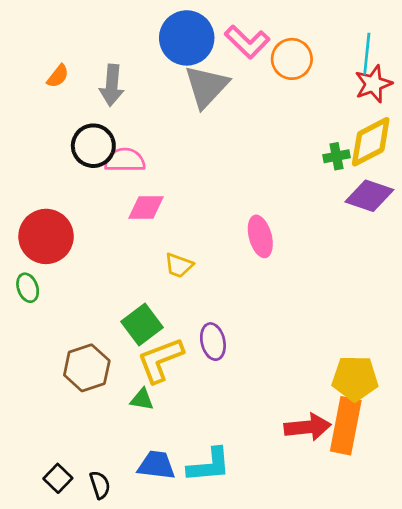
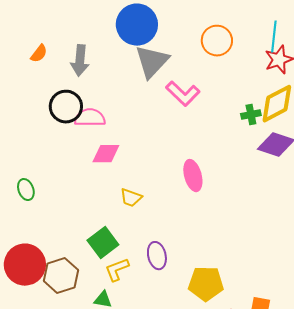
pink L-shape: (247, 42) -> (183, 94), moved
red circle: (46, 236) -> (25, 265), moved
green ellipse: (28, 288) -> (26, 190), moved
yellow L-shape: (160, 360) -> (117, 270), size x0.7
yellow pentagon: (355, 378) -> (206, 284), moved

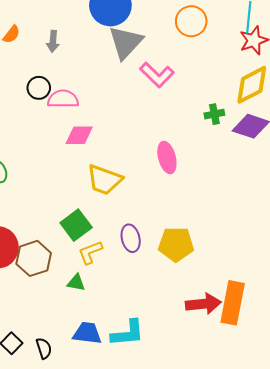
gray arrow: (80, 61) -> (53, 41), size x0.7
black circle: (66, 107) -> (39, 88), size x0.7
green cross: (251, 115) -> (214, 114), moved
yellow trapezoid: (131, 198) -> (104, 180), size x1.6
yellow pentagon: (206, 284) -> (176, 244), moved

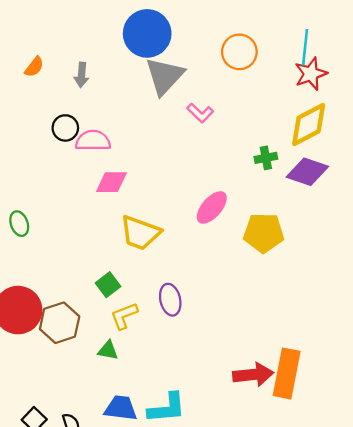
pink L-shape: (157, 75) -> (200, 113), size x0.7
pink ellipse: (167, 157) -> (212, 207), turned 56
green square: (76, 225) -> (108, 285), size x0.7
yellow pentagon: (176, 244) -> (264, 233), moved

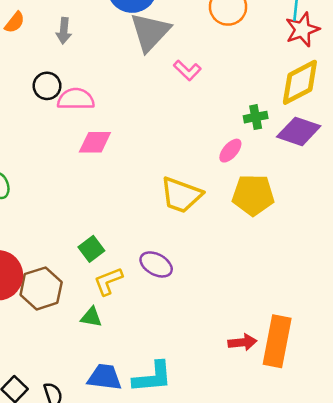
pink ellipse: (212, 207) -> (230, 151), moved, size x0.7
yellow trapezoid: (140, 233) -> (181, 195), moved
purple ellipse: (170, 300) -> (156, 264), turned -48
red arrow: (253, 375) -> (242, 342), size x0.7

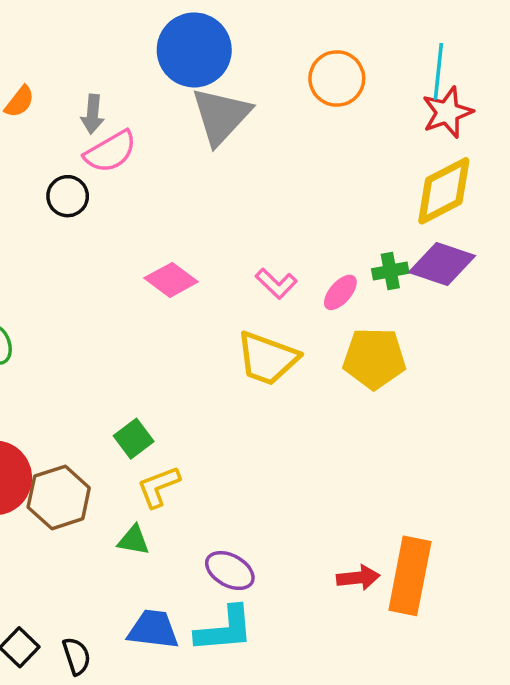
pink L-shape: (187, 70) -> (276, 284), moved
pink semicircle: (76, 99) -> (110, 152), moved, turned 150
green cross: (256, 117) -> (390, 271), moved
pink diamond: (95, 142) -> (171, 280), moved, turned 36
purple ellipse: (156, 264) -> (230, 571), moved

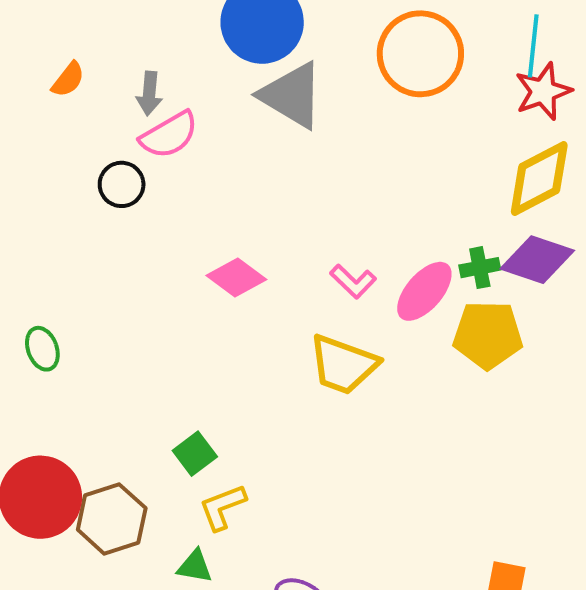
orange circle: (337, 78) -> (420, 54), size x1.4
gray triangle: (221, 116) -> (292, 95), turned -42
pink ellipse: (340, 292) -> (424, 291), size x1.5
yellow pentagon: (374, 358) -> (488, 335), moved

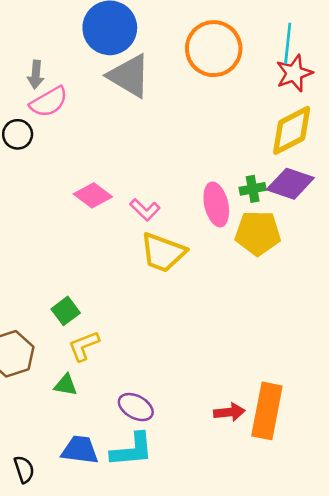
pink L-shape: (353, 281) -> (145, 210), moved
pink ellipse: (424, 291) -> (216, 204), turned -54

